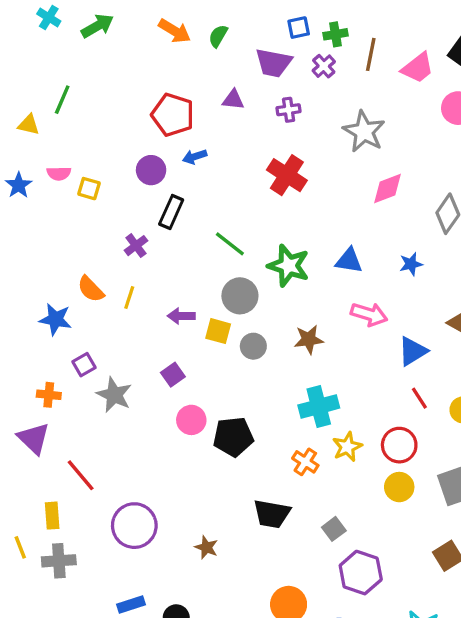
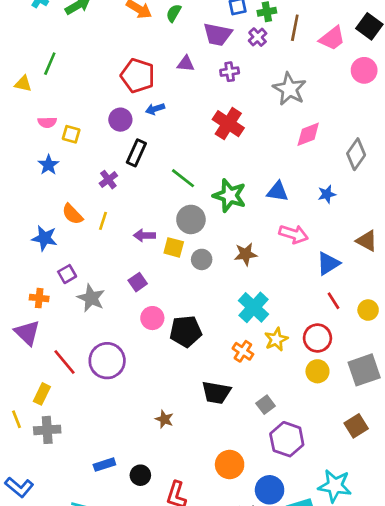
blue star: (19, 185) -> (48, 165), moved
cyan cross: (319, 407) -> (254, 307), turned -32
yellow rectangle: (52, 516) -> (42, 394), turned 30
purple circle: (134, 526) -> (107, 361), moved

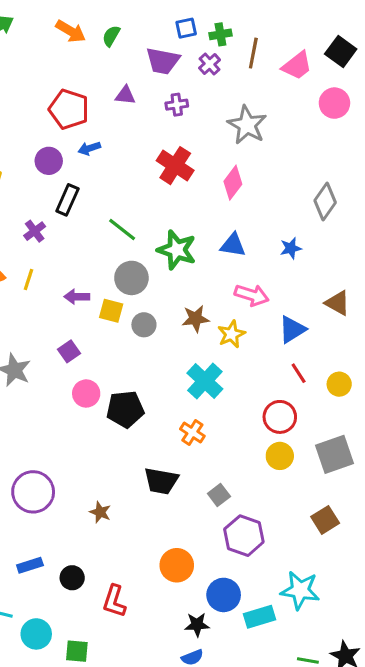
pink diamond: (308, 134) -> (233, 183), moved, turned -32
yellow star: (276, 339) -> (231, 334), moved
purple circle: (107, 361) -> (33, 492), moved

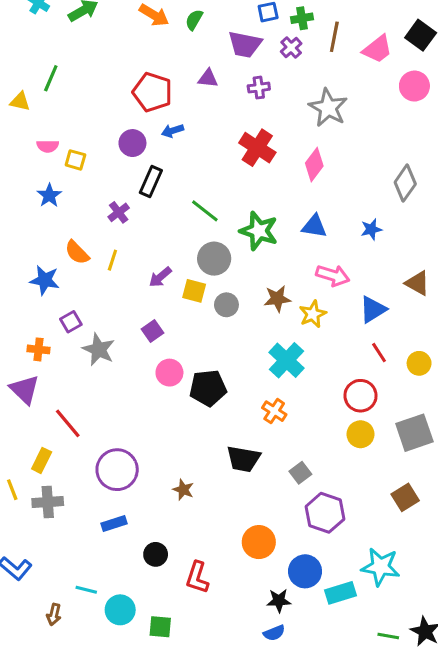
purple arrow: (77, 297) -> (160, 277), turned -40
blue rectangle: (30, 565) -> (114, 524), moved

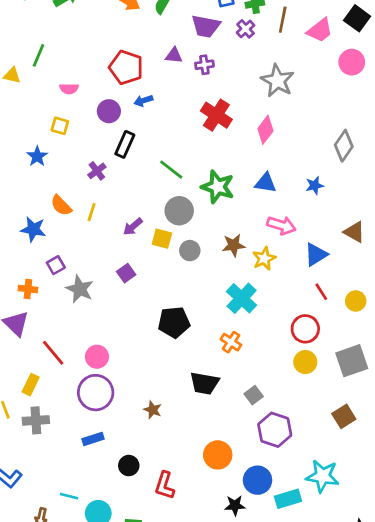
purple cross: (259, 88) -> (204, 65), moved
pink semicircle: (48, 146) -> (69, 89), moved
pink circle: (169, 373) -> (97, 357), moved

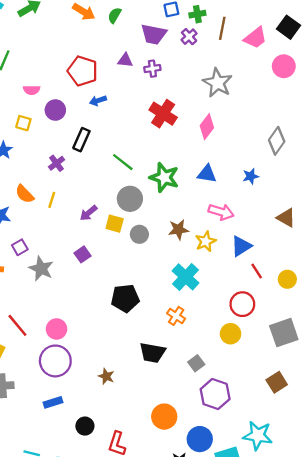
purple circle: (109, 111) -> (55, 110), moved
blue triangle: (316, 255) -> (241, 246), moved
yellow circle: (305, 362) -> (231, 334), moved

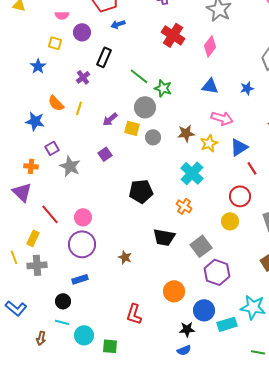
green star: (164, 177) -> (163, 88), moved, size x0.7
gray square: (196, 363) -> (201, 246), size x1.5
black circle: (85, 426) -> (63, 301), moved

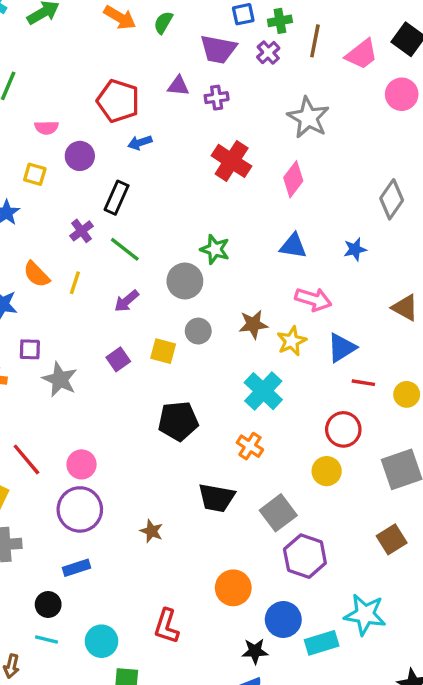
green line: (139, 76) -> (125, 249), moved
yellow square: (132, 128) -> (163, 351), moved
purple square: (52, 148) -> (30, 349), turned 32
red line: (252, 168) -> (363, 383), turned -48
cyan circle: (84, 335) -> (102, 641), moved

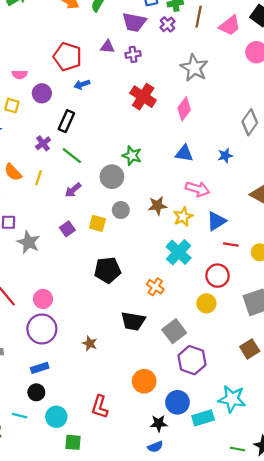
cyan cross: (263, 391) -> (179, 252), moved
black circle: (48, 604) -> (36, 392), moved

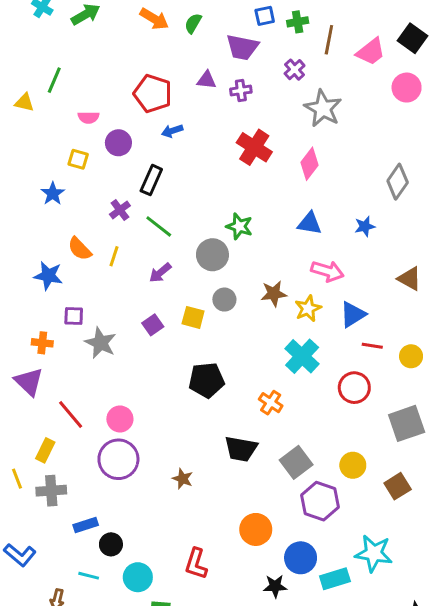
purple cross: (167, 24) -> (295, 70), moved
yellow circle: (206, 303) -> (353, 465), moved
blue rectangle: (40, 368) -> (86, 525), moved

